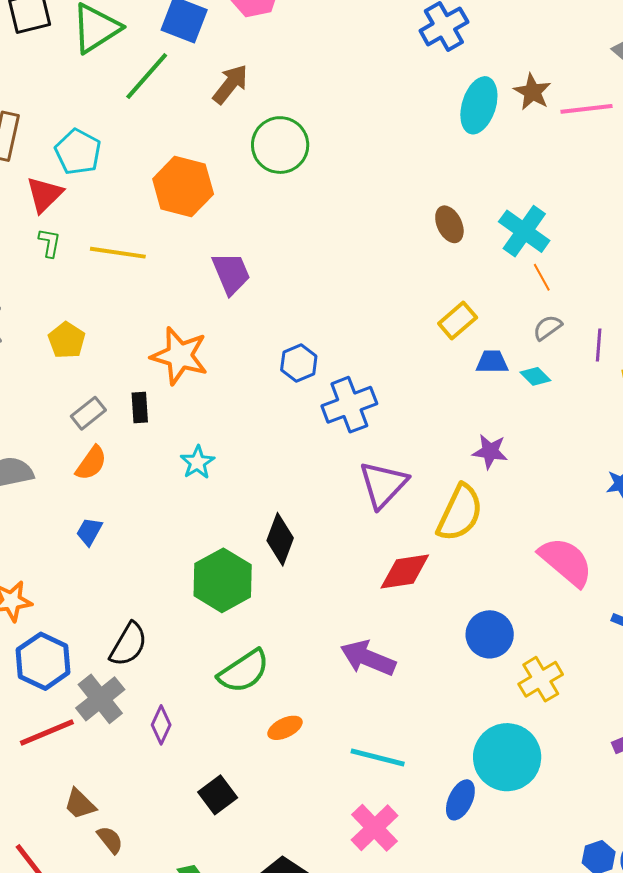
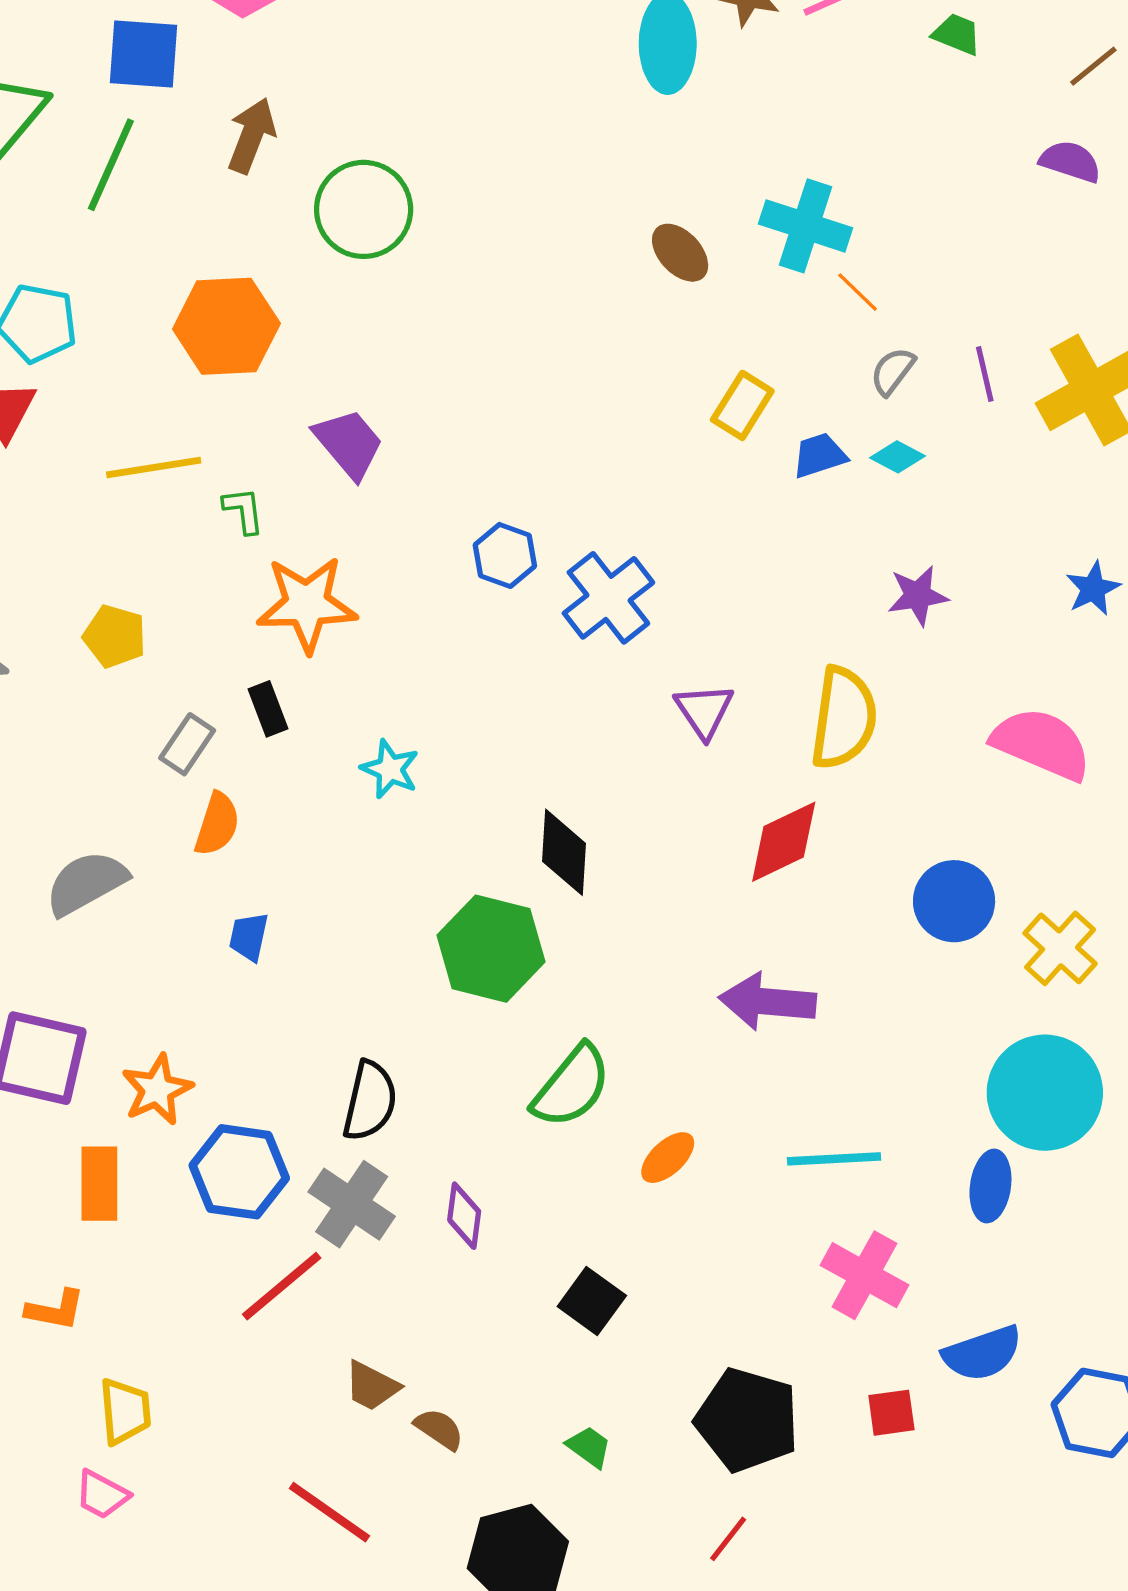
green L-shape: (50, 243) -> (243, 510), moved
purple star: (490, 452) -> (918, 596), moved
purple triangle: (383, 484) -> (704, 711), size x0.7

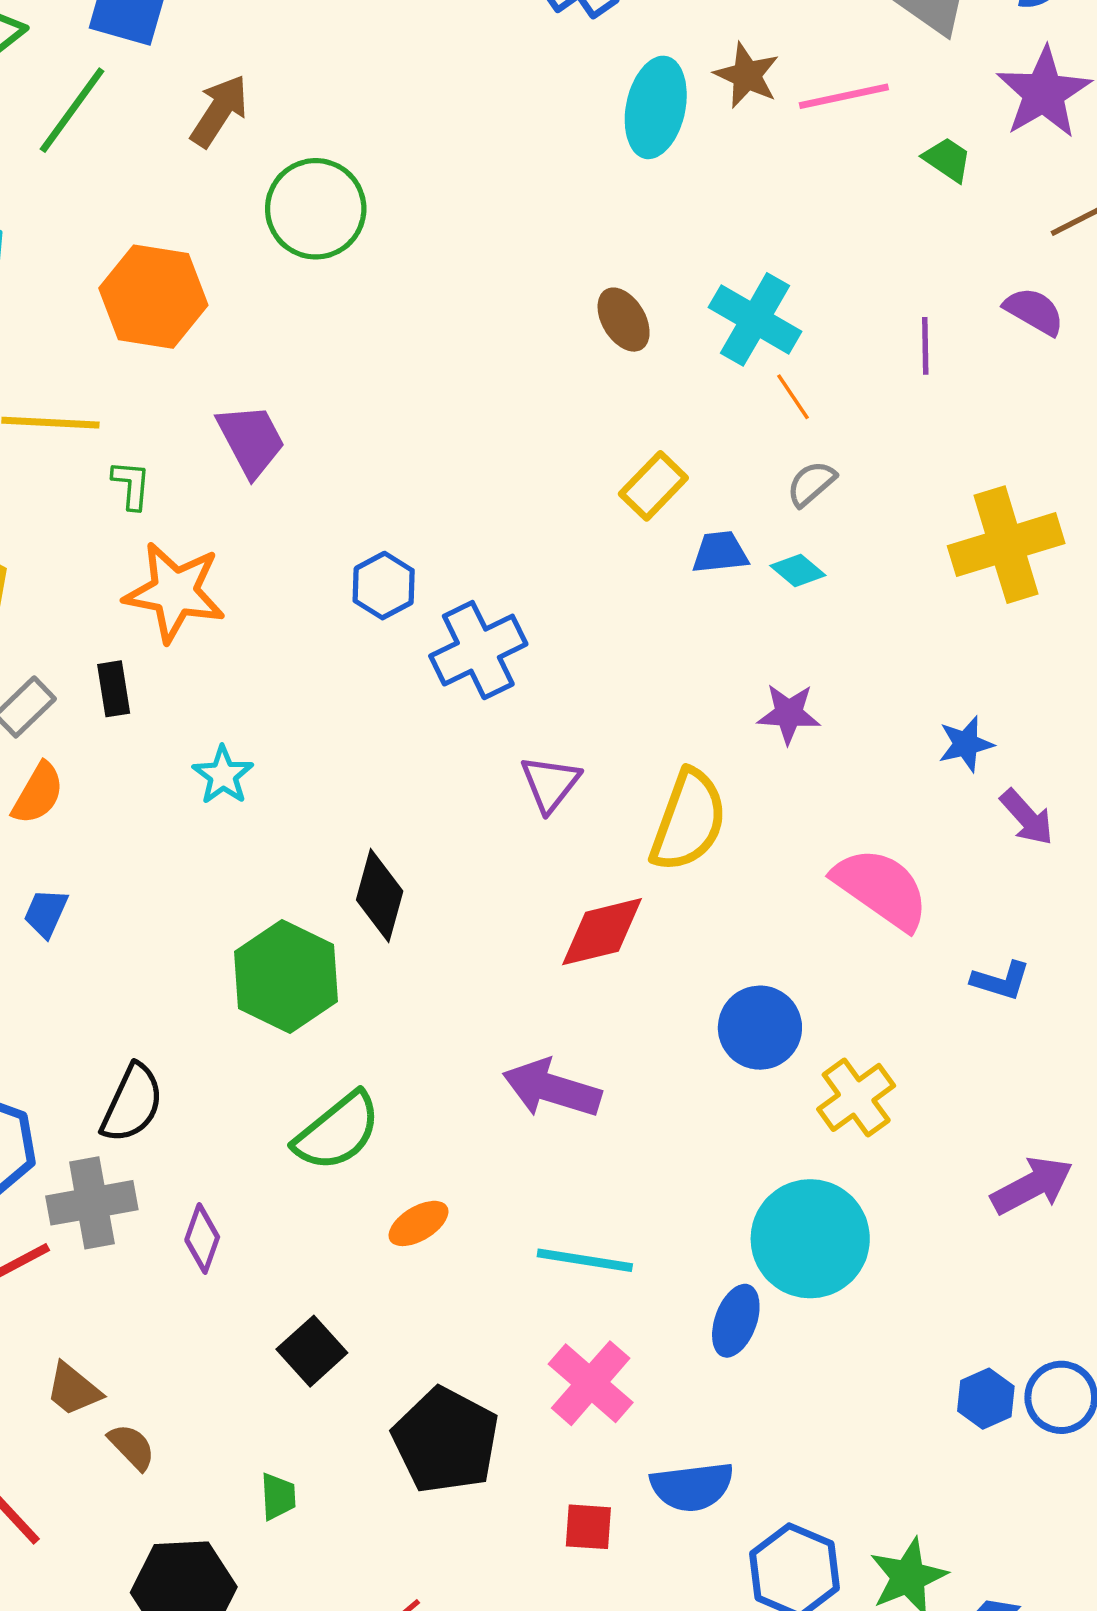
purple line: (985, 374) -> (925, 346), moved
gray cross: (352, 1204) -> (92, 1203), turned 34
black pentagon: (747, 1420) -> (446, 1440), moved
green trapezoid: (589, 1447) -> (278, 1496), turned 39

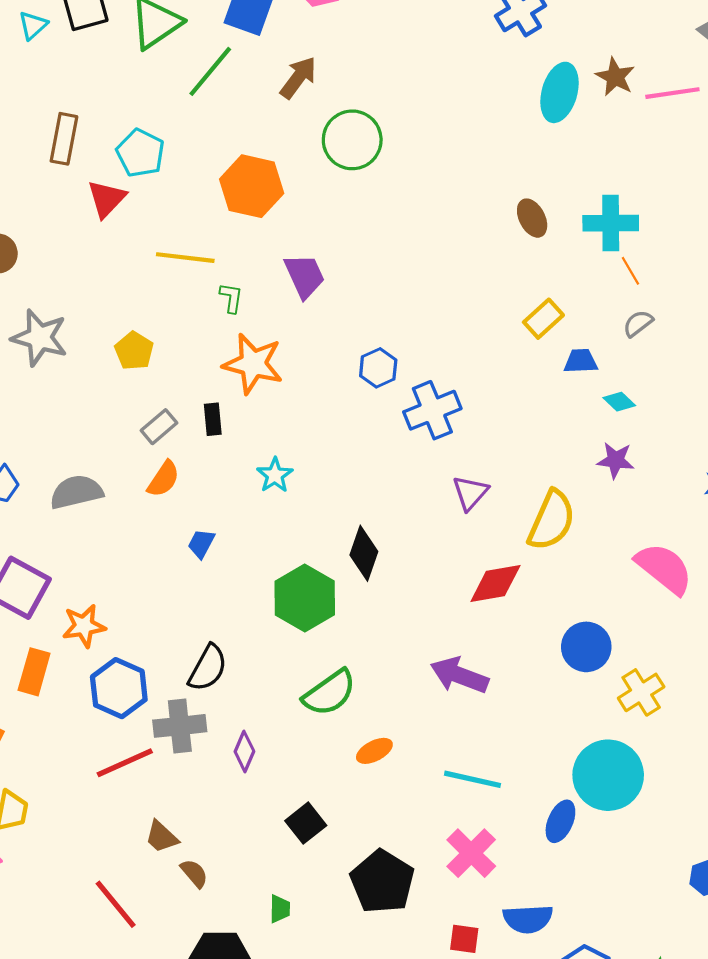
cyan cross: (755, 319) -> (611, 223), turned -34
cyan diamond: (798, 570) -> (619, 402), moved
blue trapezoid: (46, 913) -> (201, 544), moved

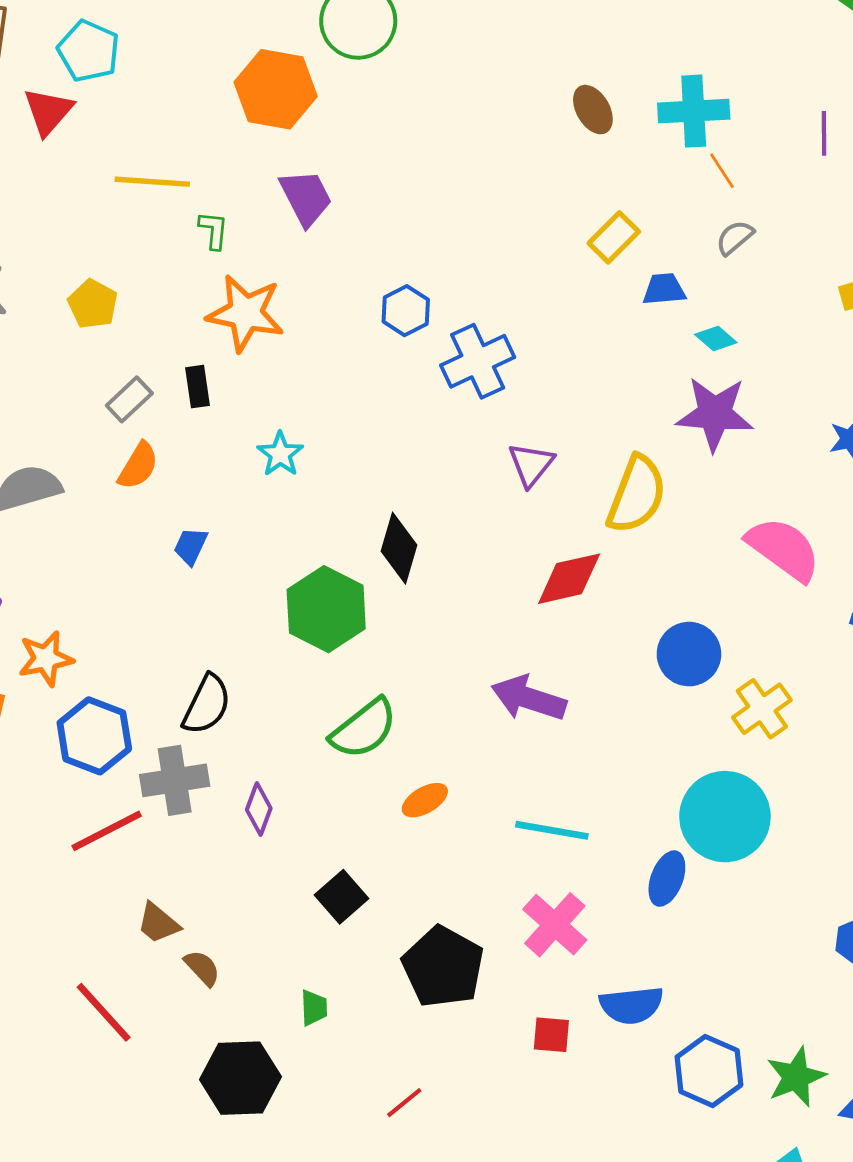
orange hexagon: (252, 186) -> (276, 89), moved
purple star: (616, 460) -> (715, 414), size x1.6

